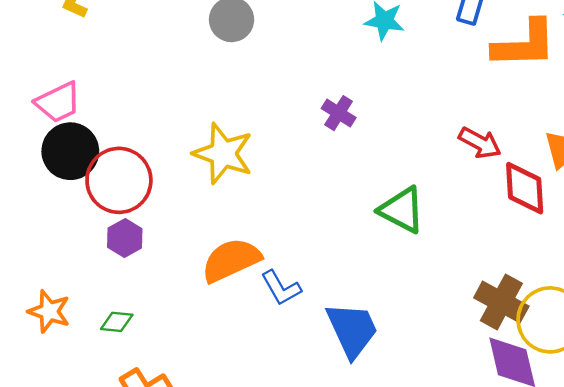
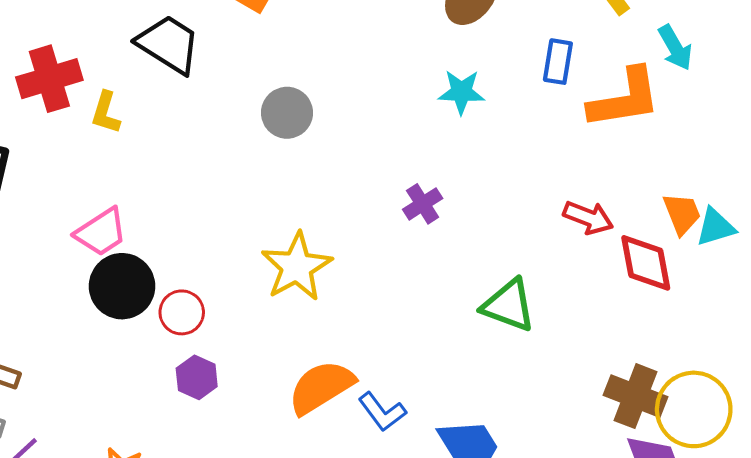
purple cross: (339, 113) -> (423, 204), turned 32
yellow star: (223, 154) -> (297, 267), turned 30
red circle: (119, 180) -> (182, 312), size x0.6

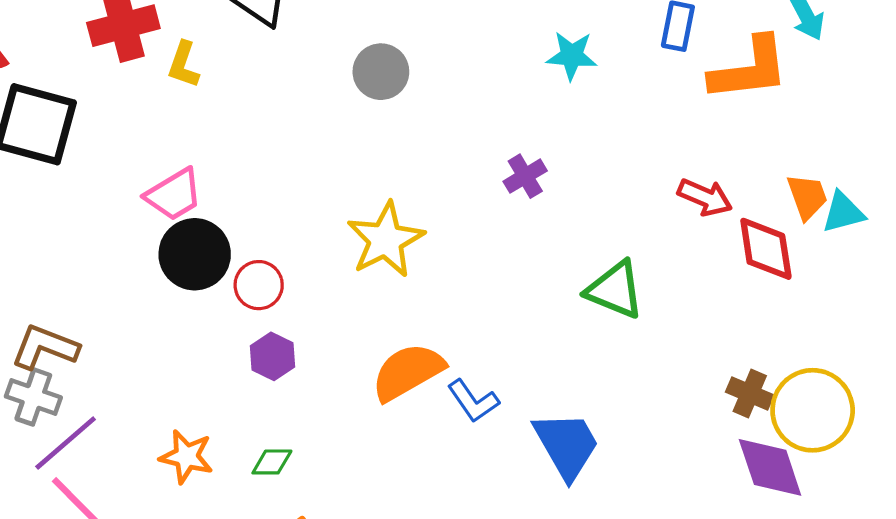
brown cross: (636, 396) -> (750, 393), size x0.7

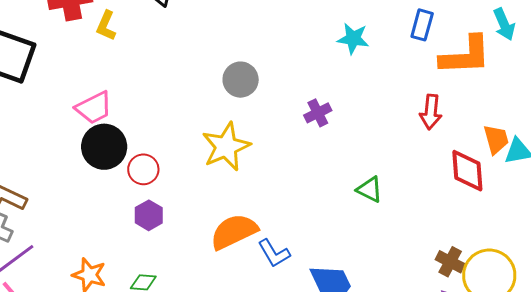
gray circle: (381, 72) -> (241, 80), moved
red arrow: (705, 197) -> (431, 112), moved, turned 68
green triangle: (615, 290) -> (370, 189), size x0.7

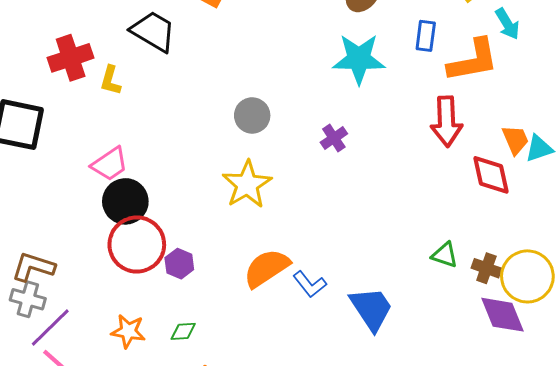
cyan star: (353, 39) -> (359, 59), size x1.6
red arrow: (431, 112) -> (446, 121), size x1.4
red circle: (143, 169) -> (137, 244), moved, size x1.8
green triangle: (370, 189) -> (445, 255), moved

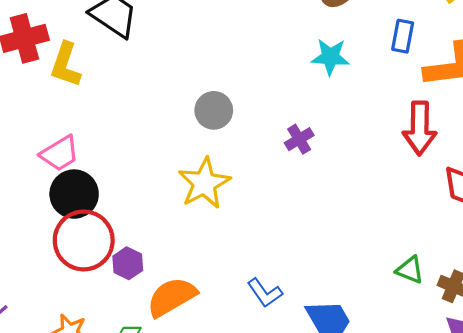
cyan star: (359, 59) -> (330, 57), size x0.7
yellow L-shape: (111, 80) -> (66, 65), size x1.4
orange semicircle: (267, 268) -> (172, 297), moved

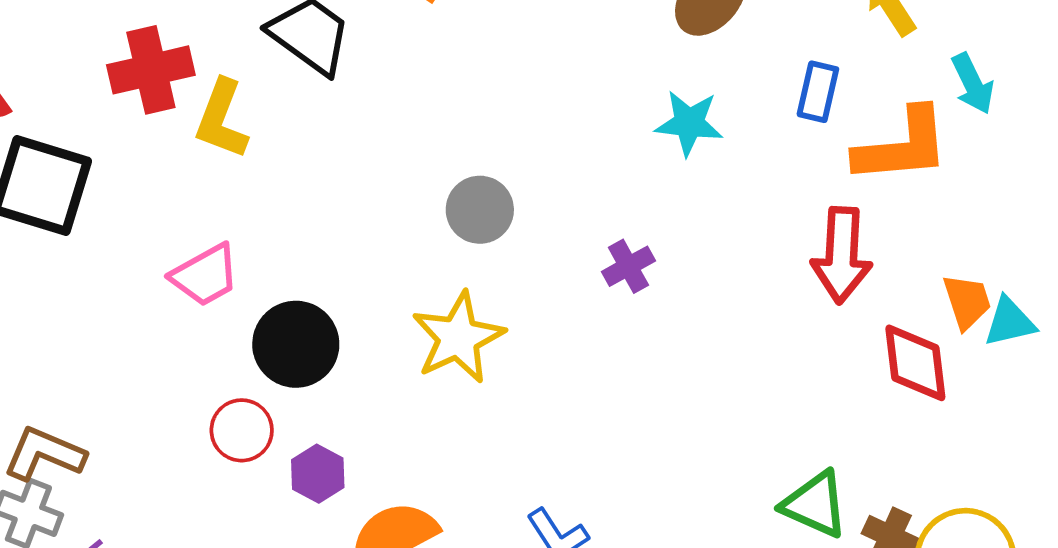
black circle: (74, 194) -> (296, 344), moved
red circle: (84, 240) -> (242, 430), size x0.6
green triangle: (410, 270) -> (815, 504), size x1.4

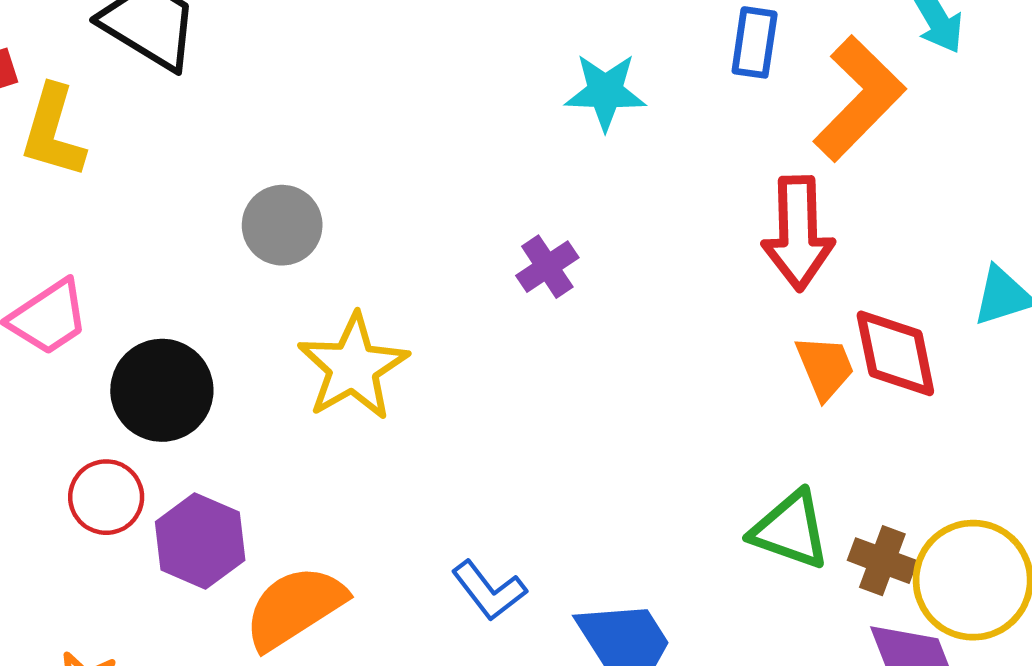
orange L-shape: (902, 146) -> (859, 99), turned -36
gray circle: (480, 210) -> (282, 225), moved
orange trapezoid: (967, 301) -> (825, 367), moved
purple hexagon: (318, 474) -> (200, 541), size x1.4

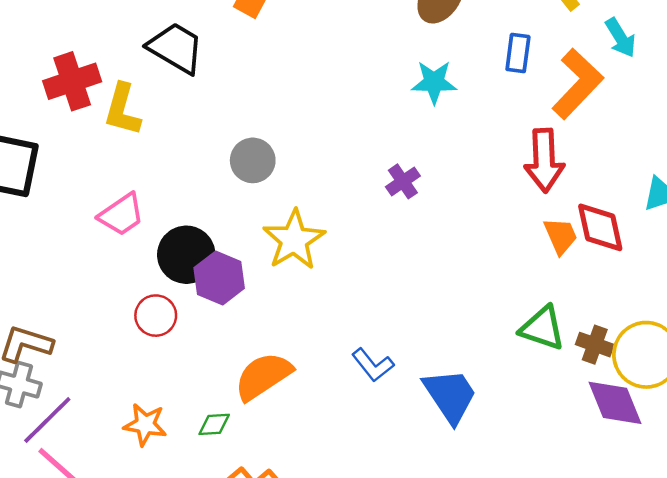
purple hexagon: (200, 541) -> (219, 278), moved

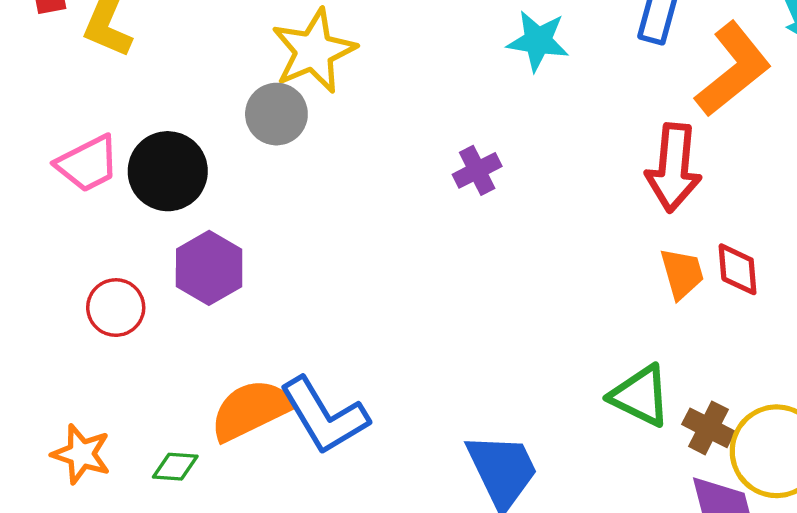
red diamond: (600, 227) -> (738, 269), size x0.7
yellow star: (294, 240) -> (314, 51), moved
black circle: (186, 255) -> (168, 171), moved
blue L-shape: (373, 365) -> (324, 416), moved, size x1.6

